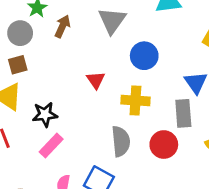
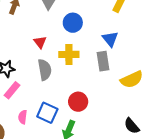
gray semicircle: (121, 141) -> (45, 70), moved
red circle: (164, 145) -> (78, 102), moved

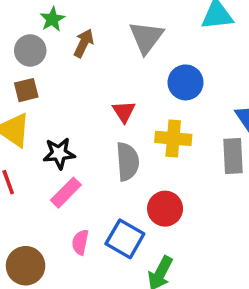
red circle: (78, 102) -> (165, 209), moved

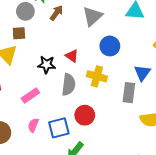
red triangle: (124, 112) -> (72, 56), turned -32
black star: (59, 153) -> (47, 65), moved
blue square: (125, 239) -> (59, 128), turned 35

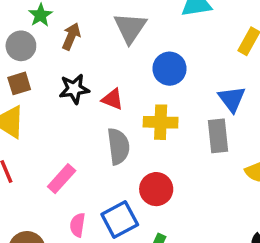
black star: (47, 65) -> (74, 89), moved

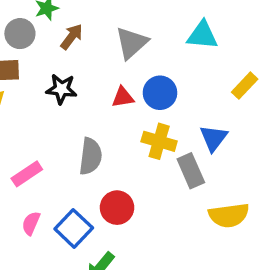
red triangle: (113, 99) -> (123, 97), moved, turned -45
yellow cross: (161, 122) -> (159, 141), moved
gray rectangle: (218, 136) -> (191, 171), turned -32
blue square: (120, 220) -> (74, 228), turned -33

